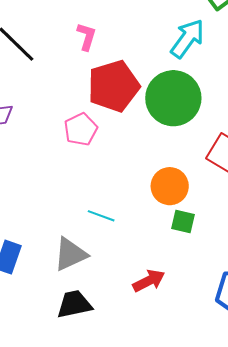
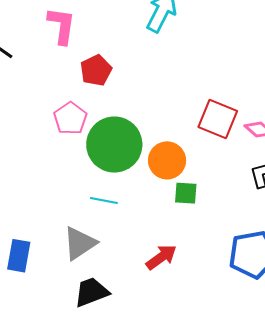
pink L-shape: (87, 37) -> (61, 26), size x1.4
red pentagon: (114, 86) -> (96, 70), size x0.6
green circle: (173, 98) -> (114, 145), moved

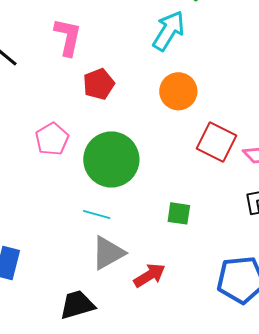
pink pentagon: (70, 118) -> (52, 139), moved
orange circle: (167, 160) -> (178, 91), moved
gray triangle: (80, 243) -> (108, 253), moved

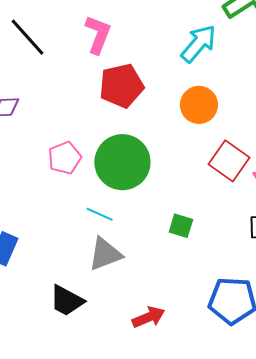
red pentagon: (99, 84) -> (121, 86), size x1.4
pink pentagon: (52, 139) -> (65, 158), moved
red arrow: (150, 275) -> (149, 317), moved
black trapezoid: (77, 305) -> (67, 301), turned -144

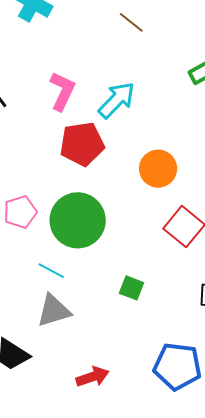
cyan arrow: (199, 44) -> (117, 100), moved

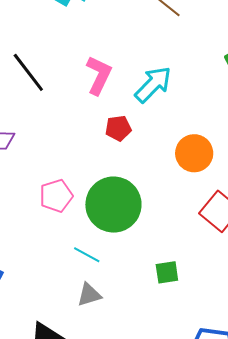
red pentagon: (82, 144) -> (118, 128), size x0.6
green square: (131, 288) -> (167, 272), turned -30
gray triangle: (54, 311) -> (89, 295), size x0.7

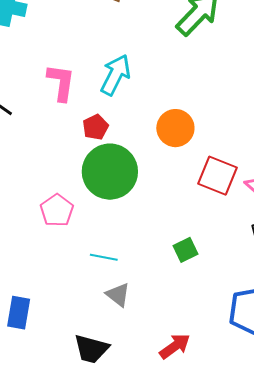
green circle: (113, 205) -> (110, 172), moved
gray triangle: (89, 295) -> (118, 295), turned -48

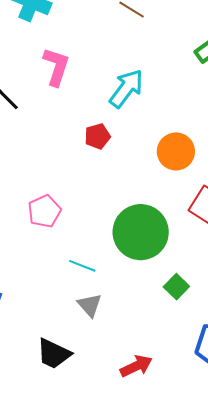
pink L-shape: (61, 83) -> (56, 67), moved
green circle: (110, 172) -> (141, 232), moved
green square: (186, 250) -> (176, 287), moved, turned -30

